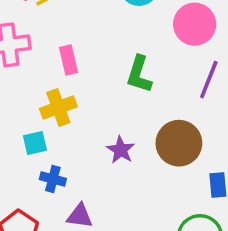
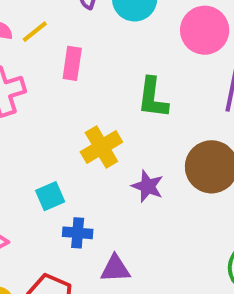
pink rectangle: (69, 60) -> (72, 63), moved, turned 32
yellow cross: (58, 108) -> (101, 147), moved

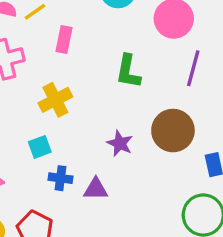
yellow cross: (101, 147) -> (55, 100), moved
purple triangle: (115, 269) -> (96, 189), moved

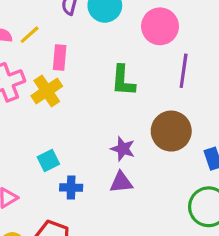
yellow cross: (55, 100) -> (47, 91), moved
purple triangle: (96, 189) -> (121, 182), moved

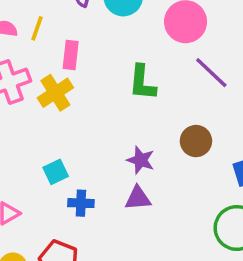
yellow line: (30, 35) -> (37, 28), turned -30
purple line: (184, 71) -> (211, 73), turned -56
brown circle: (171, 131) -> (196, 141), size x0.7

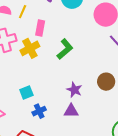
green L-shape: (142, 83) -> (65, 49), moved, turned -140
blue cross: (81, 203) -> (39, 111), turned -32

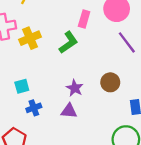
pink rectangle: (40, 28) -> (84, 19), moved

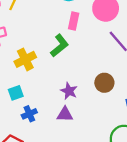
yellow cross: (30, 38) -> (25, 59), moved

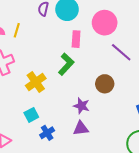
brown circle: (104, 83) -> (105, 84), moved

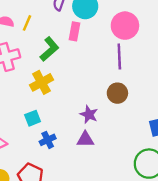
pink rectangle: (76, 39) -> (75, 31), moved
purple line: (121, 52) -> (119, 56), moved, turned 40
green L-shape: (66, 64) -> (49, 49), moved

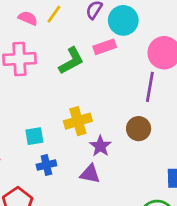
yellow line: (27, 23) -> (54, 14), moved
pink rectangle: (75, 31) -> (105, 47), turned 48
yellow cross: (42, 82) -> (78, 121), moved

